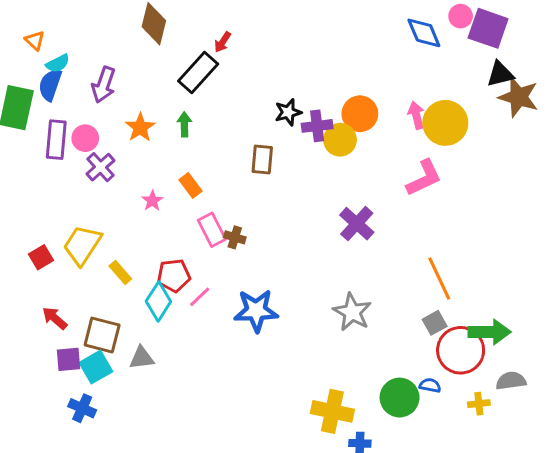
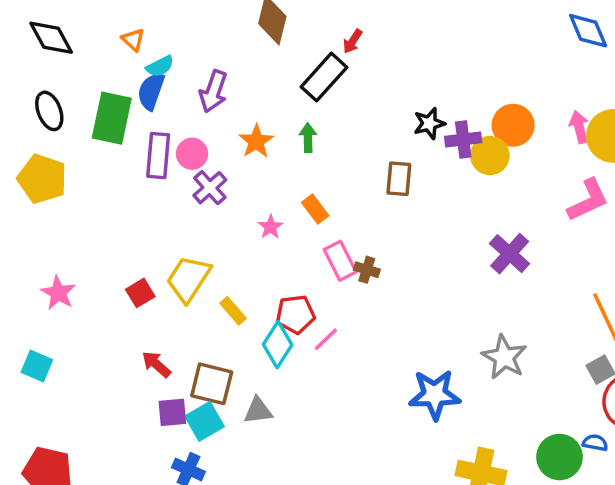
blue star: (256, 311) -> (435, 395), moved

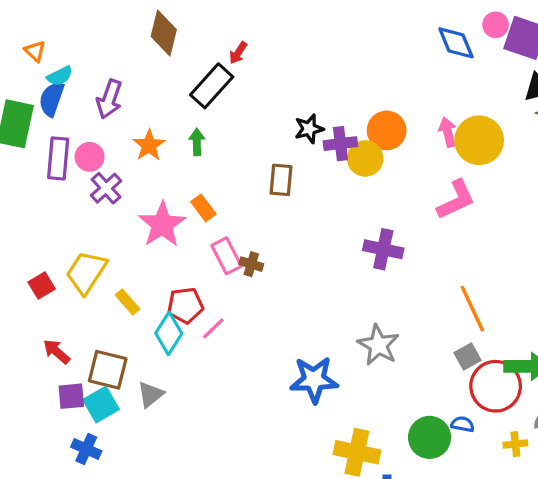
pink star: (271, 227) -> (162, 224), size x2.0
purple cross: (510, 254) -> (383, 249), turned -30
gray triangle: (258, 411) -> (151, 394), turned -32

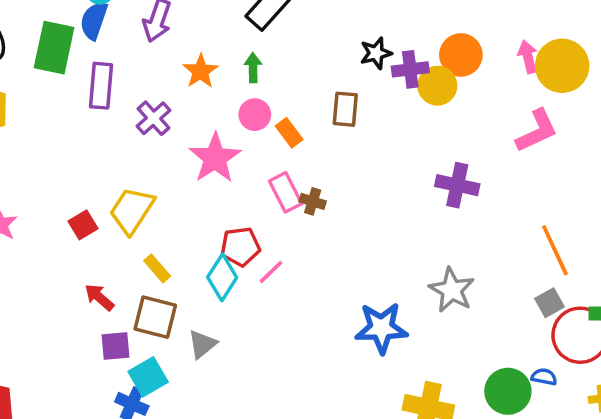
pink circle: (90, 157) -> (255, 115), moved
orange rectangle: (203, 208) -> (289, 133), moved
yellow rectangle: (127, 302) -> (157, 268), moved
cyan square: (101, 404) -> (148, 377), moved

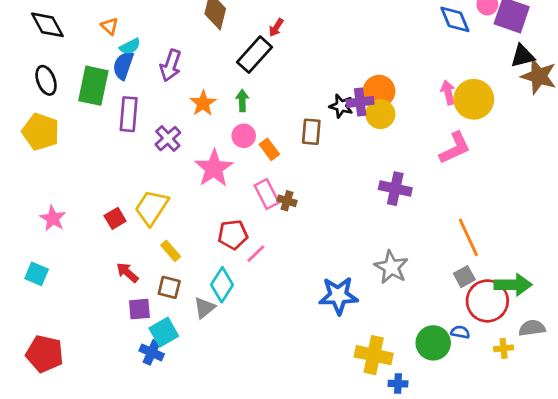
black star: (376, 53) -> (341, 106), moved, turned 30
orange circle: (461, 55) -> (379, 91), moved
cyan diamond: (222, 277) -> (222, 285), moved
brown square: (155, 317) -> (169, 287), size x0.7

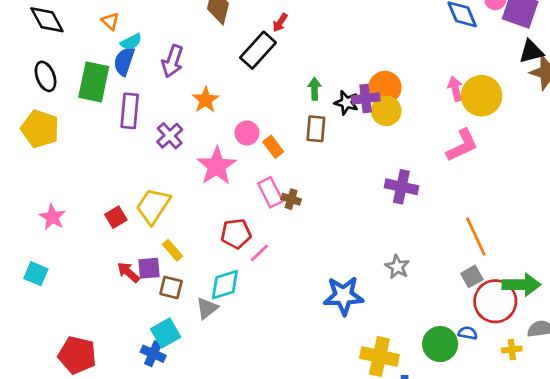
green arrow: (242, 101) -> (315, 89), moved
gray star: (391, 267) -> (397, 267), size x0.7
cyan diamond: (222, 285) -> (225, 285), turned 40
purple square: (139, 309) -> (149, 268), moved
red pentagon: (45, 354) -> (77, 355), moved

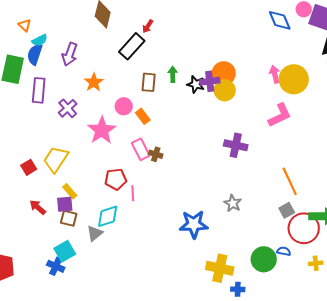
brown rectangle: (316, 129) -> (149, 82), moved
pink line: (259, 253) -> (133, 193), turned -49
purple square: (149, 268) -> (65, 204), moved

